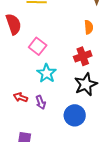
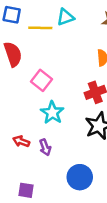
blue circle: (75, 115) -> (80, 177), moved

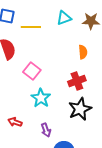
cyan triangle: (65, 17) -> (64, 18), moved
purple arrow: (45, 147) -> (46, 130), moved

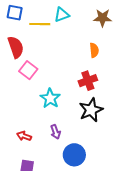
cyan triangle: (64, 18) -> (62, 15), moved
pink square: (32, 71) -> (28, 70), moved
red arrow: (15, 122) -> (24, 136), moved

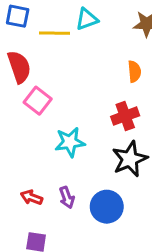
cyan star: (50, 98) -> (70, 142), turned 30
purple arrow: (55, 132) -> (67, 197), moved
blue circle: (74, 155) -> (107, 207), moved

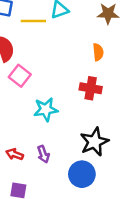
red cross: (125, 116) -> (91, 88), turned 30
black star: (130, 159) -> (94, 142), moved
blue circle: (107, 207) -> (82, 174), moved

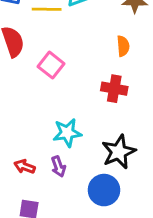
pink square: (20, 76) -> (51, 65), moved
cyan star: (46, 109) -> (67, 133), moved

